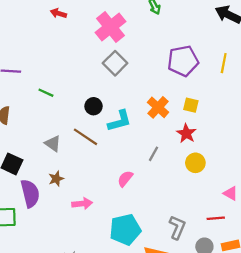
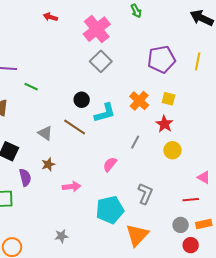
green line: (46, 93) -> (31, 87), moved
purple semicircle: (30, 193) -> (25, 177), size x0.7
gray L-shape: (177, 227) -> (145, 194), moved

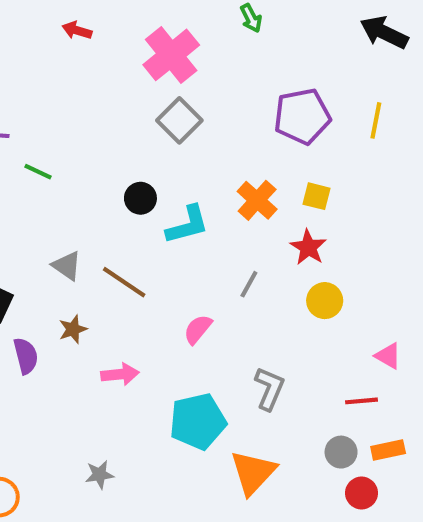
brown line: (75, 127) -> (124, 282), moved

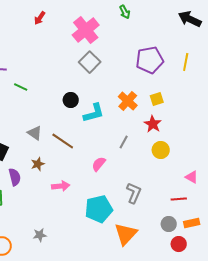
red arrow: (77, 30) -> (40, 18), turned -72
yellow square: (316, 196) -> (157, 99), turned -32
gray star: (99, 475) -> (40, 235), moved

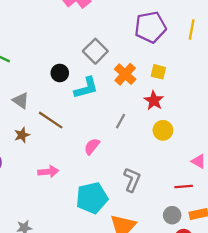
gray square: (90, 62) -> (95, 51), moved
yellow square: (157, 99) -> (158, 72), turned 32
gray triangle: (35, 133) -> (21, 101), moved
brown star: (38, 164) -> (22, 135), moved

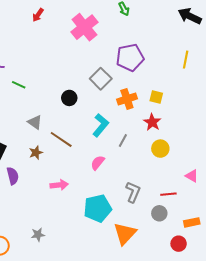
purple pentagon: (150, 27) -> (130, 57), moved
orange cross: (125, 74) -> (127, 99), turned 30
cyan L-shape: (86, 88) -> (101, 125), moved, turned -35
red line: (184, 187) -> (168, 194), moved
gray circle: (172, 215) -> (159, 213), moved

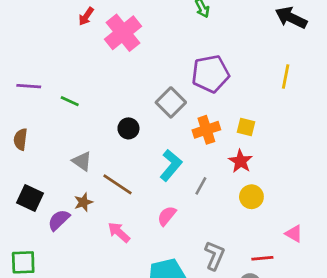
pink cross: (84, 27) -> (123, 33), moved
green line: (19, 85) -> (70, 101), moved
purple semicircle: (13, 176) -> (59, 220), moved, turned -120
pink arrow: (59, 185) -> (119, 232), moved, turned -132

